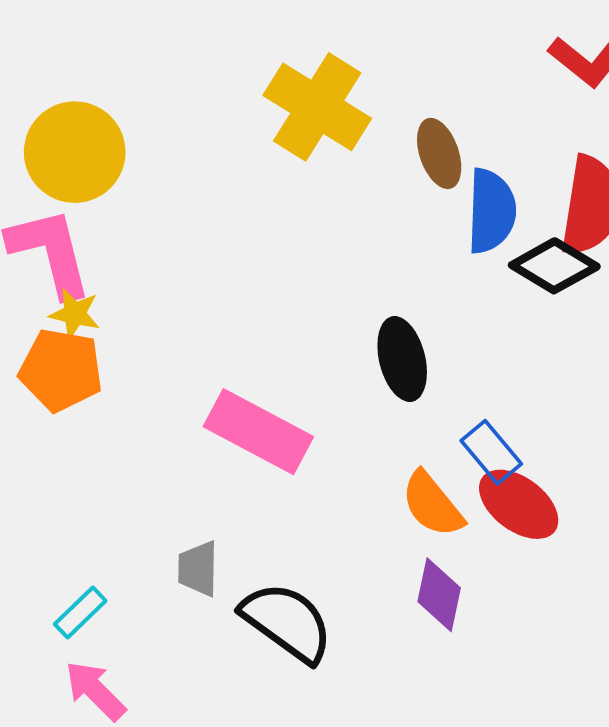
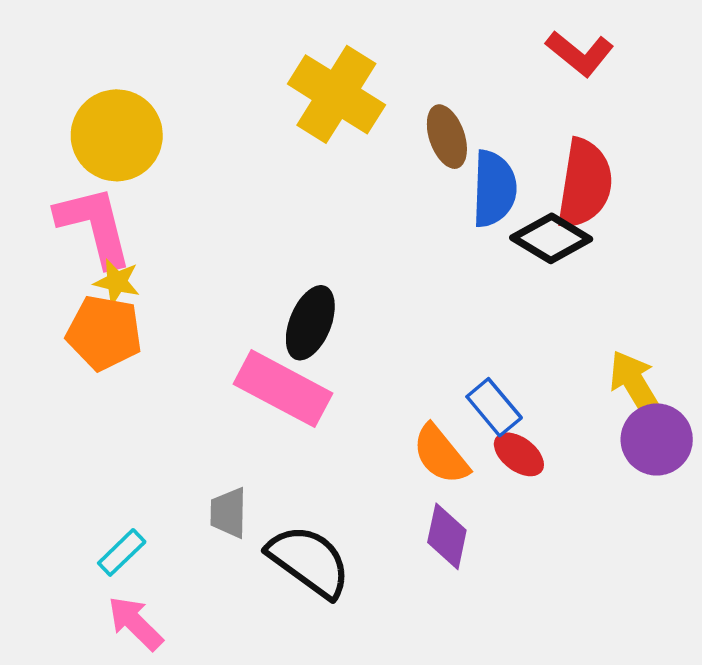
black ellipse: (402, 359) -> (310, 323), moved, turned 36
red ellipse: (519, 504) -> (519, 454), size x0.7

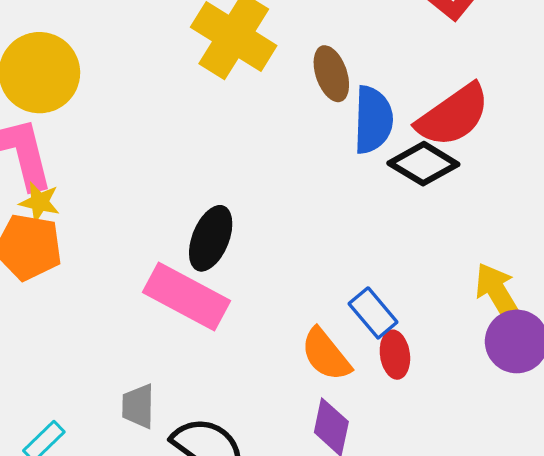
red semicircle: (585, 184) -> (453, 115), turned 46
red ellipse: (519, 454) -> (395, 355), turned 45

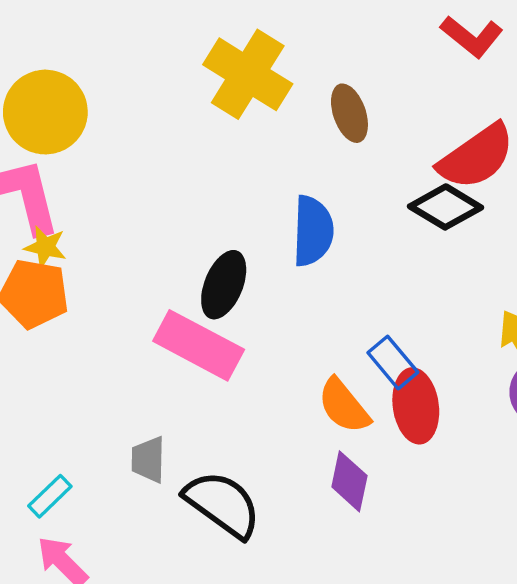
blue semicircle: (373, 120) -> (313, 231), moved
red ellipse: (395, 355) -> (416, 406), size x1.5

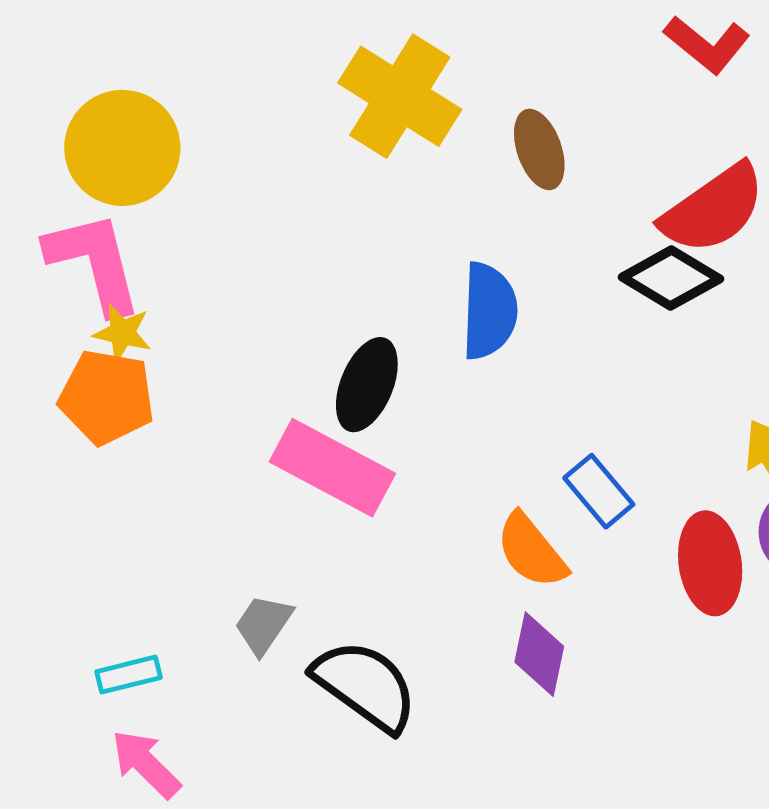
red ellipse: (416, 406) -> (710, 563), moved
gray trapezoid: (148, 460) -> (263, 624), turned 33
cyan rectangle: (50, 496) -> (129, 675), turned 30

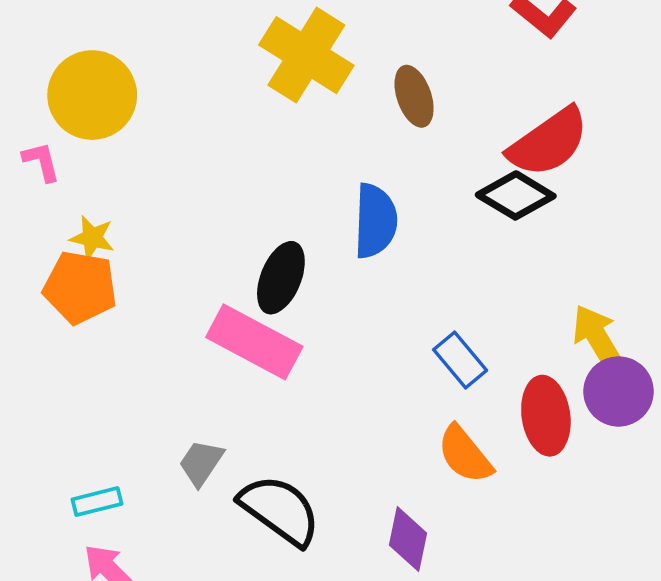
pink L-shape: (94, 262) -> (41, 162), moved, size x0.5
orange semicircle: (531, 551) -> (465, 454), moved
purple diamond: (539, 654) -> (408, 539), moved

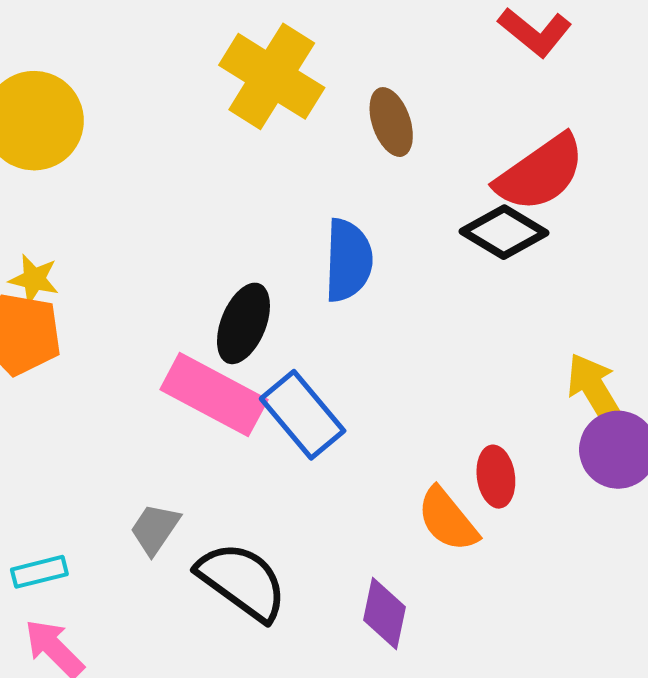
blue rectangle: (460, 360) -> (303, 415), moved, size x1.4
red ellipse: (546, 416) -> (496, 477), moved, size x0.7

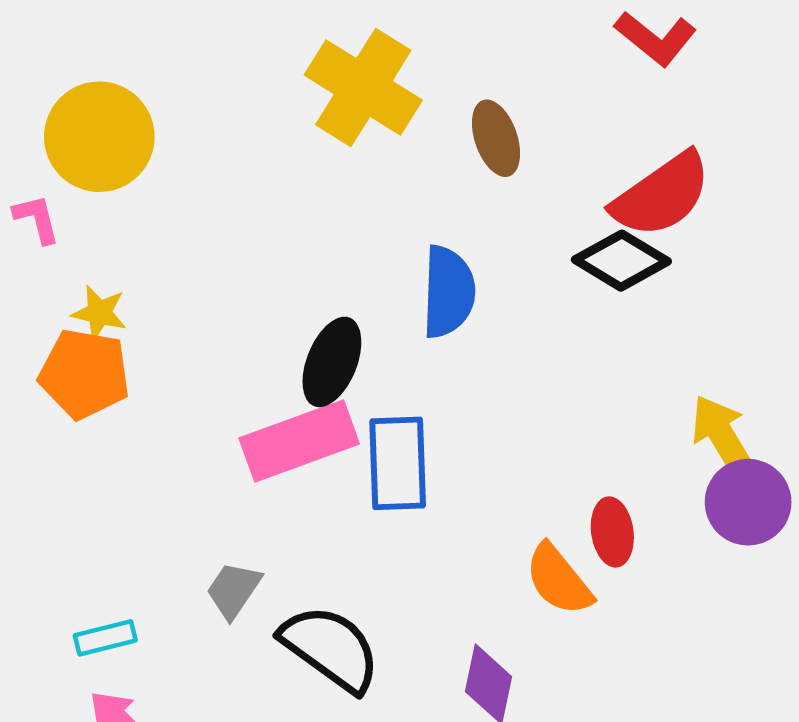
pink rectangle: (214, 395) -> (299, 441), turned -48
blue rectangle: (303, 415) -> (398, 463), turned 38

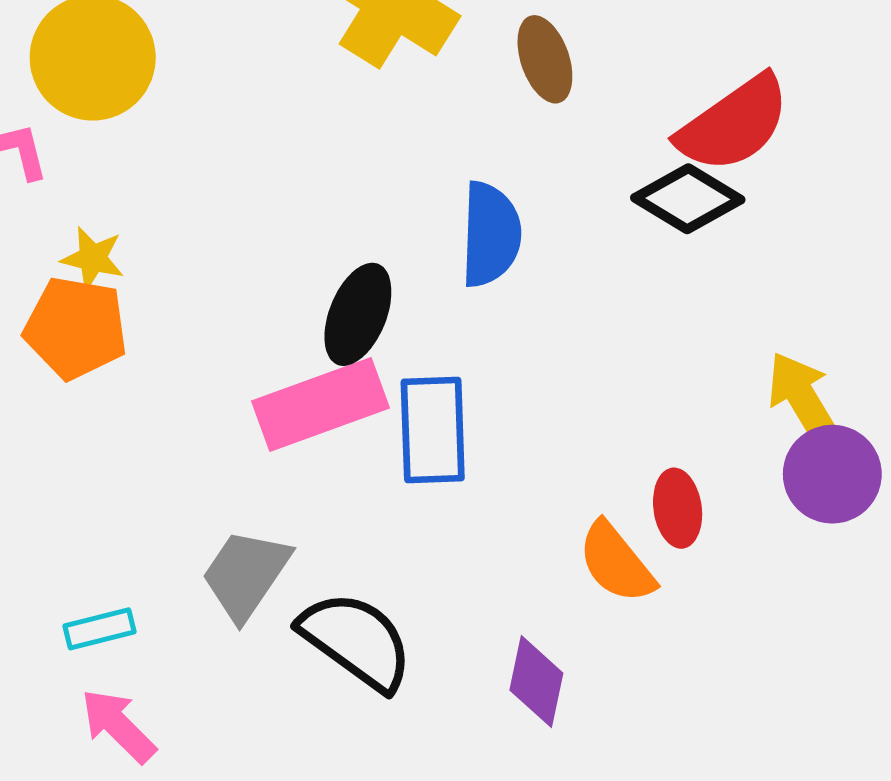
gray trapezoid: (234, 590) -> (246, 574), size x1.4

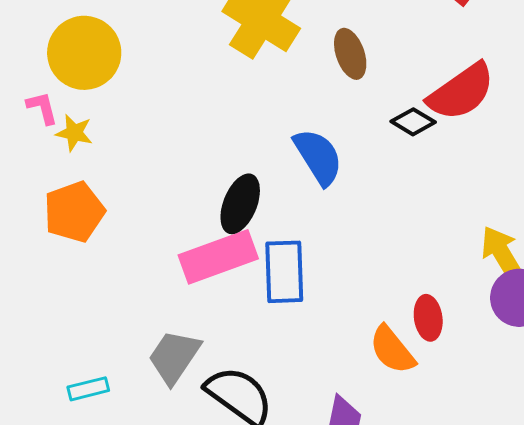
black diamond: (688, 199) -> (413, 122), moved, size x0.7
blue semicircle: (491, 234) -> (318, 157), turned -34
yellow star: (93, 258) -> (74, 133), moved
orange pentagon: (76, 328) -> (74, 212), turned -30

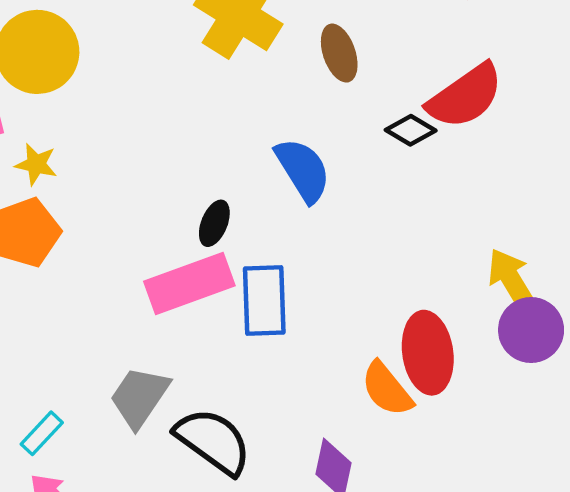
yellow star: (74, 133) -> (36, 164), moved
black ellipse: (240, 204) -> (214, 223), size x0.7
red ellipse: (428, 318) -> (428, 353), size x1.6
cyan rectangle: (88, 389) -> (42, 433), turned -33

